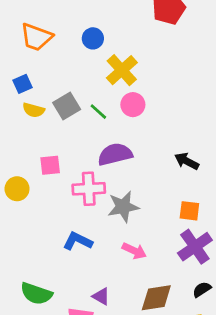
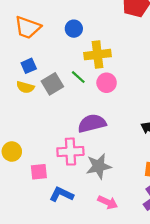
yellow cross: (122, 70) -> (98, 55), turned 35
blue square: (23, 84) -> (29, 66), moved
green line: (98, 112) -> (78, 77), moved
pink square: (50, 165) -> (39, 172), moved

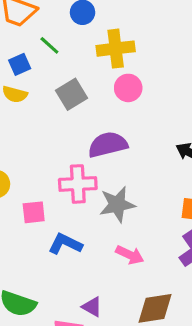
green line: (78, 77) -> (49, 45), moved
gray square: (52, 84) -> (72, 94), moved

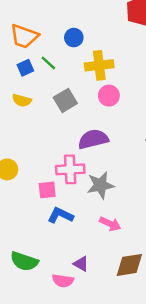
blue square: (20, 64) -> (25, 68), moved
pink square: (34, 212) -> (47, 190), moved

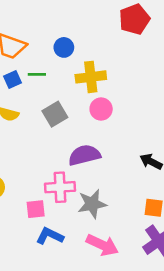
green line: (48, 63) -> (37, 74), turned -42
pink arrow: (110, 224) -> (102, 245), size x1.4

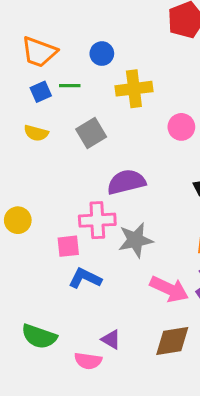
pink circle: (101, 109) -> (181, 127), moved
pink arrow: (102, 245) -> (169, 289), moved

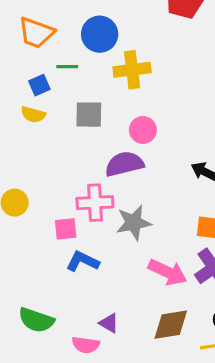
blue circle: (102, 54) -> (100, 34), size x1.5
blue square: (41, 92) -> (39, 85), moved
pink circle: (181, 127) -> (143, 130), moved
gray square: (91, 133) -> (89, 115), turned 32

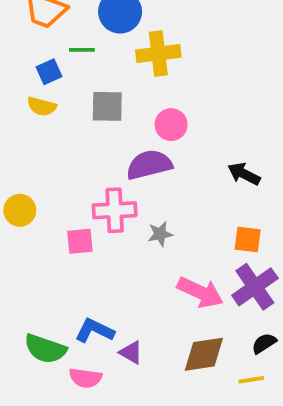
gray star: (134, 223) -> (160, 234), size x0.6
blue L-shape: (83, 261) -> (95, 331), moved
pink semicircle: (86, 345) -> (85, 378), moved

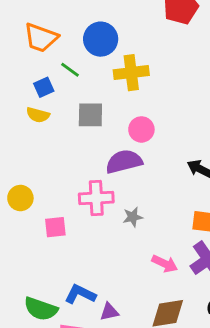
green line: (82, 50) -> (70, 70), turned 36
pink square: (80, 241) -> (55, 227), moved
pink arrow: (200, 292) -> (165, 264), size x0.7
purple triangle: (131, 352) -> (109, 312), turned -42

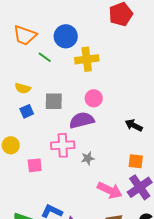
blue square: (44, 87) -> (27, 111), moved
gray square: (90, 115) -> (54, 101), moved
pink arrow: (165, 264) -> (110, 190), size x1.4

